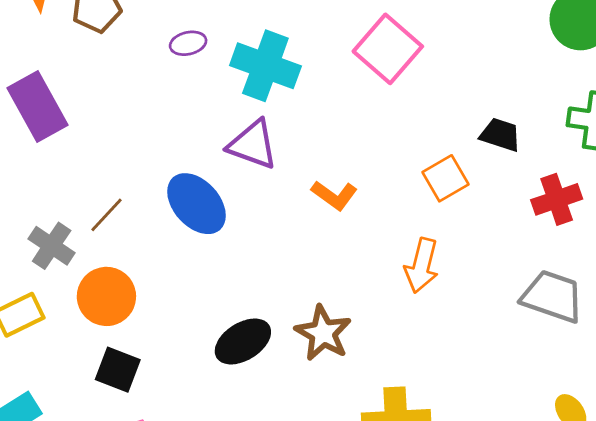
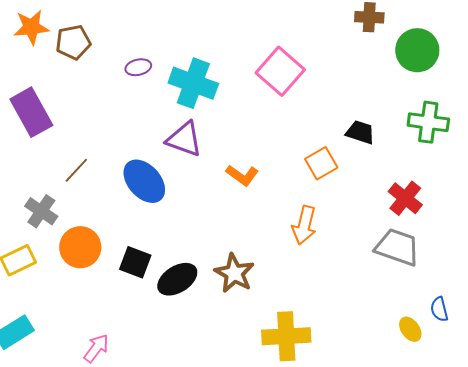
red cross: (557, 199) -> (405, 198), moved, turned -32
brown line: (106, 215) -> (76, 170), moved
black square: (118, 370) -> (135, 262), moved

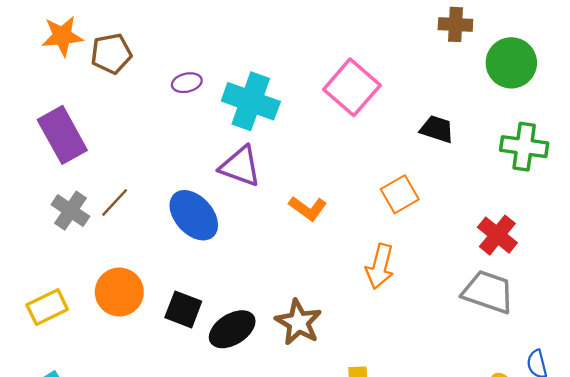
black trapezoid: (360, 132) -> (437, 129), moved
gray cross: (41, 211) -> (70, 211), moved

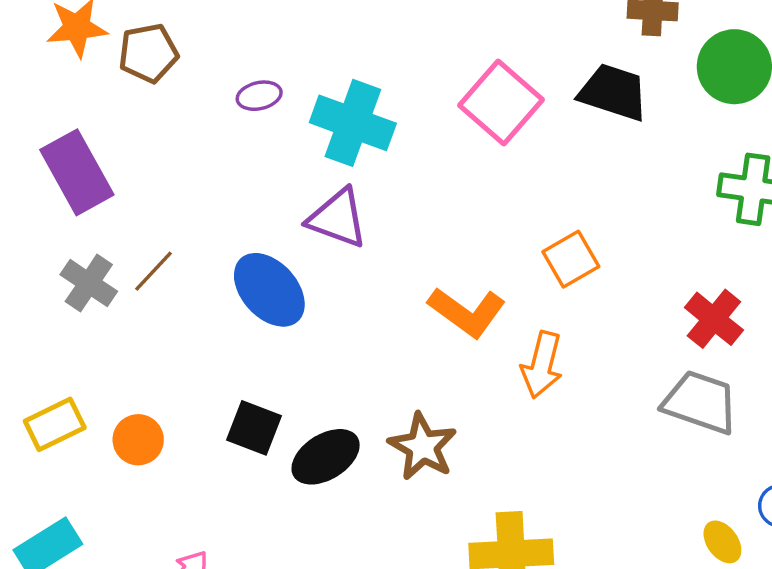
black trapezoid: (437, 129) -> (613, 92), moved, size x1.4
orange L-shape: (308, 208) -> (467, 312), moved, size x1.4
orange circle: (119, 292) -> (138, 440), moved, size x0.7

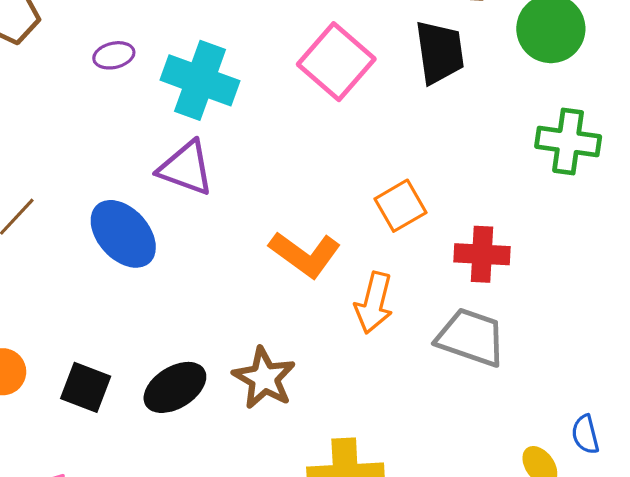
black trapezoid: (613, 92) -> (440, 52), turned 64
red cross: (714, 319) -> (482, 254), moved, turned -36
gray trapezoid: (700, 402) -> (471, 337), moved
black square: (254, 428) -> (86, 387), moved

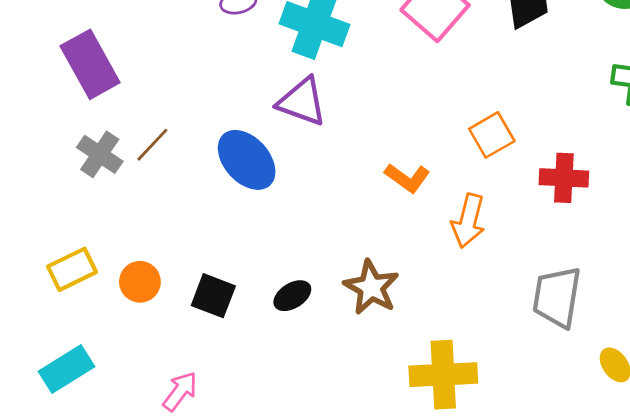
orange L-shape: (305, 254) -> (407, 178), size x0.7
gray trapezoid: (471, 337) -> (557, 297), moved, turned -100
black ellipse: (175, 387) -> (292, 296), size x0.7

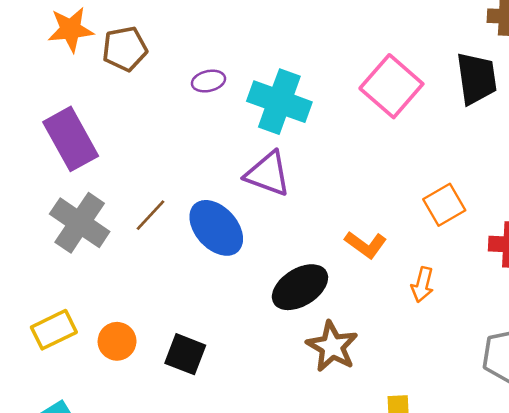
brown line: (152, 145) -> (151, 215), moved
gray cross: (100, 154) -> (80, 223), size x1.4
orange arrow: (468, 221) -> (422, 285), size x0.7
black ellipse: (292, 296) -> (300, 287), moved, size x1.6

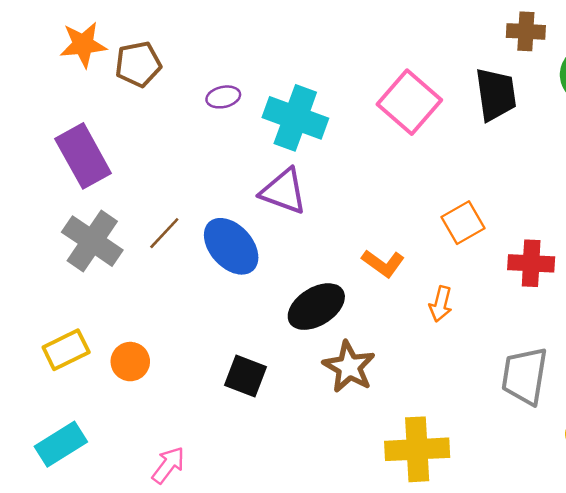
black square: (185, 354) -> (246, 376), moved

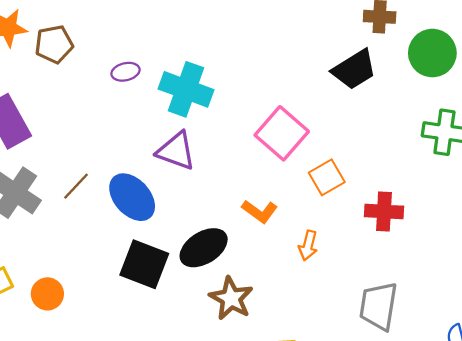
black trapezoid: (496, 94) -> (354, 70), turned 66
pink square: (409, 102) -> (282, 133), moved
black square: (246, 376) -> (144, 264), moved, size x1.4

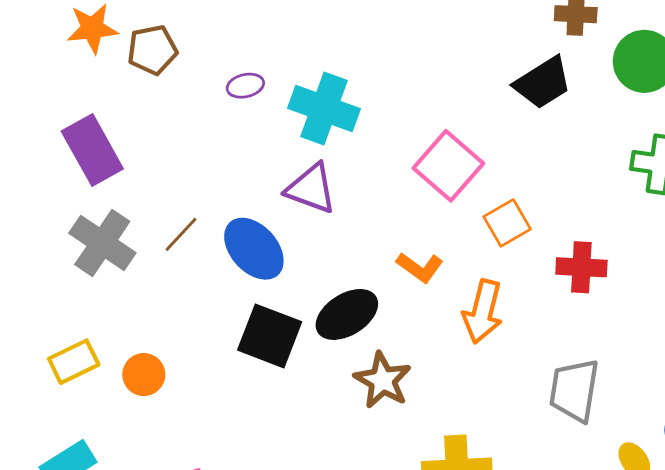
orange arrow: (308, 246) -> (483, 312), size x1.6

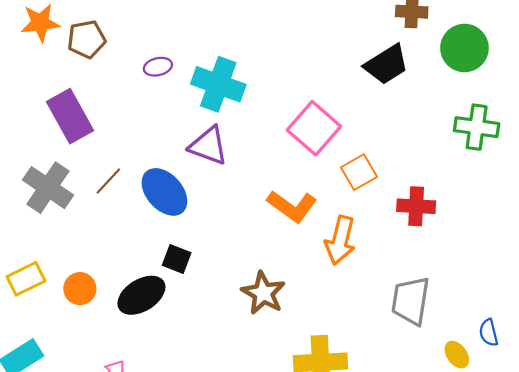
purple rectangle: (92, 150) -> (70, 116), moved
orange L-shape: (420, 267) -> (292, 206), size x1.4
black ellipse: (347, 314) -> (141, 295), moved
black square: (270, 336) -> (177, 259), size x0.6

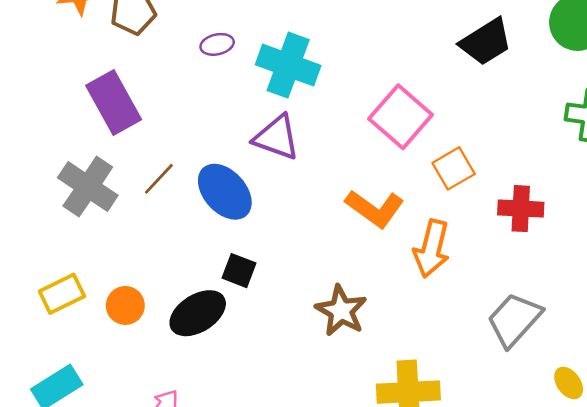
gray trapezoid: (411, 301) -> (514, 320), turned 33

